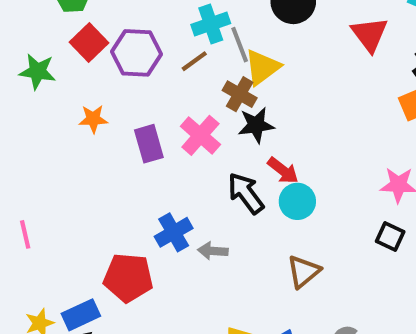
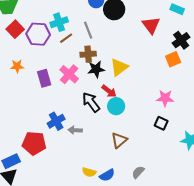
cyan cross: (211, 24) -> (59, 22), moved
yellow triangle: (262, 67) -> (119, 67), moved
brown cross: (240, 94) -> (88, 54), turned -35

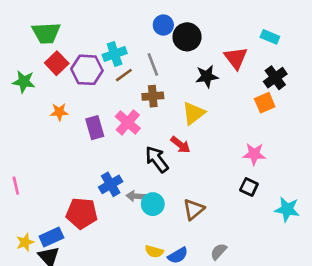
black star: (96, 69) -> (207, 76), moved
cyan circle: (116, 106) -> (153, 204), moved

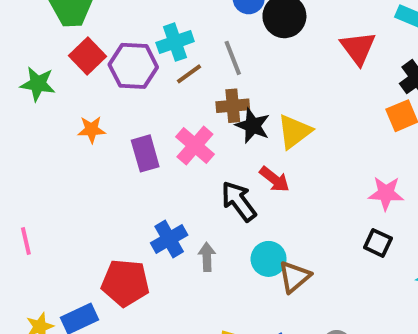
black star: (207, 76) -> (253, 126), moved, turned 30
gray arrow: (136, 196) -> (207, 257), turned 84
cyan circle: (153, 204) -> (269, 259), moved

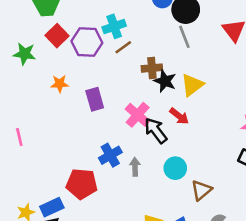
gray line: (233, 58) -> (184, 37), moved
pink cross: (195, 146) -> (138, 115), moved
pink line: (26, 241) -> (19, 137), moved
brown triangle: (294, 277) -> (201, 190), moved

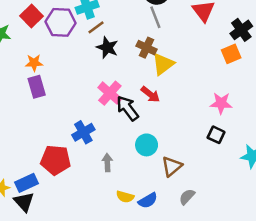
brown cross: (152, 68) -> (147, 48), moved, turned 30
black star: (165, 81) -> (107, 48), moved
purple rectangle: (95, 99) -> (37, 87), moved
gray arrow: (135, 167) -> (107, 163), moved

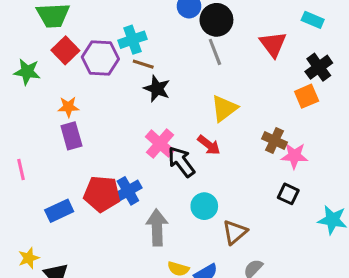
brown line: (96, 27) -> (143, 64), turned 54
brown cross: (147, 48) -> (275, 140), moved
red pentagon: (56, 160) -> (102, 194), moved
gray arrow: (107, 163) -> (157, 228), size x1.6
blue rectangle: (26, 183) -> (59, 211), moved

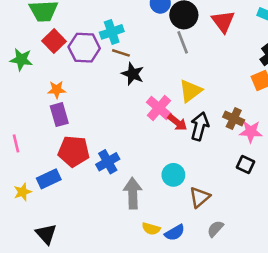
red triangle: (273, 44) -> (223, 21), moved
pink cross: (160, 144) -> (159, 108), moved
black arrow: (181, 162) -> (200, 126), moved, turned 52
red pentagon: (102, 194) -> (74, 151), moved
yellow star: (29, 258) -> (23, 192), moved

